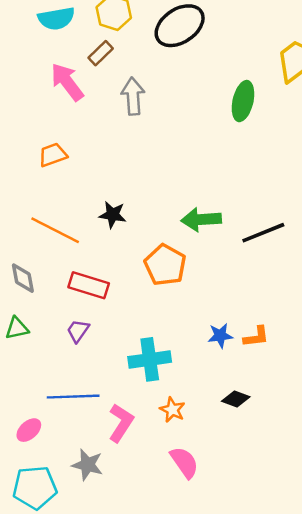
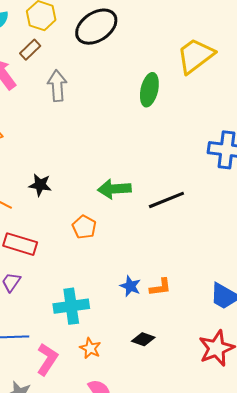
orange pentagon: (165, 265) -> (84, 227), size x0.7
blue star: (220, 336) -> (130, 286), turned 30

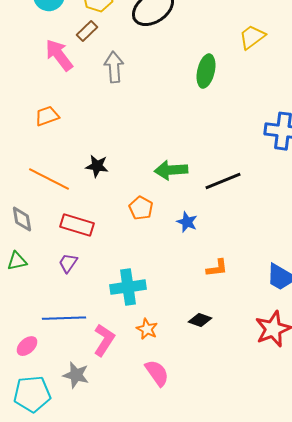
yellow trapezoid: (195, 56) -> (252, 37), size x0.7
blue star: (130, 286) -> (187, 222), moved

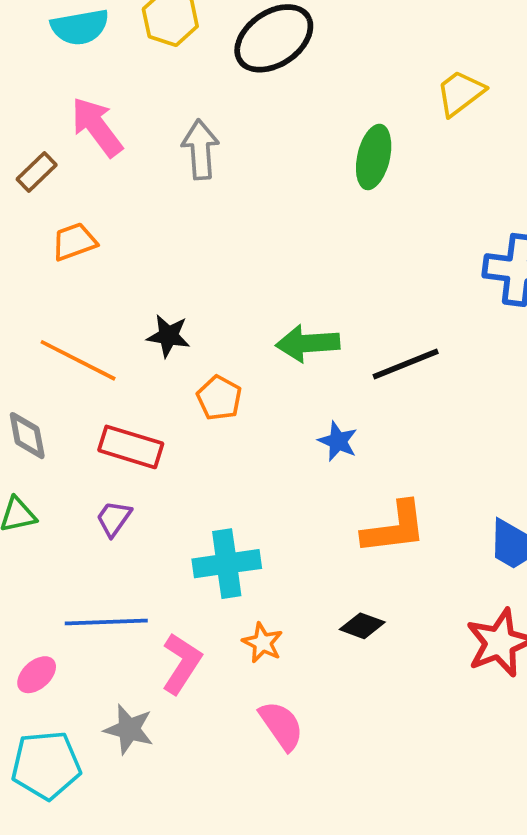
brown rectangle: (87, 31) -> (37, 172), moved
orange pentagon: (141, 208) -> (219, 398), moved
orange L-shape: (217, 268) -> (394, 528), size x1.6

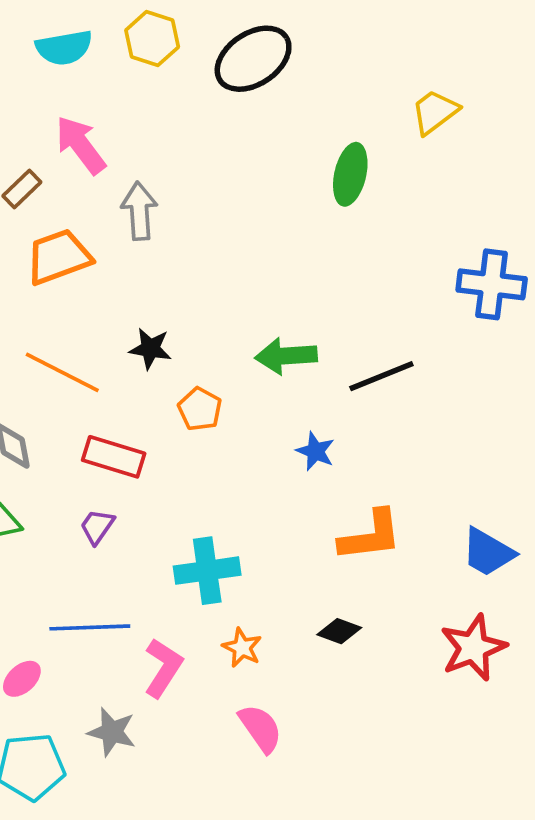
gray arrow: (200, 149) -> (139, 211), moved
orange trapezoid: (74, 242) -> (59, 257), size x1.5

